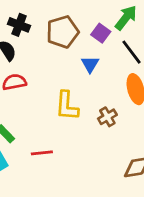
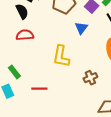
brown cross: (107, 117) -> (90, 78), moved

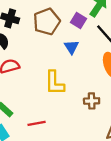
brown cross: (90, 78) -> (92, 101), turned 32

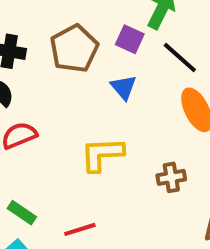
yellow L-shape: (55, 83) -> (102, 154), turned 95

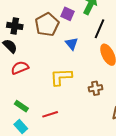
purple square: (130, 39) -> (67, 14), moved
black line: (180, 57) -> (99, 29), turned 72

